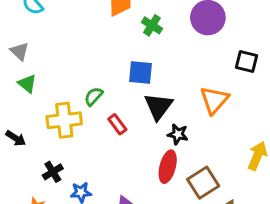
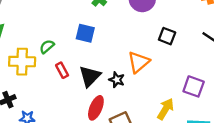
black triangle: (158, 106) -> (90, 76), moved
black star: (178, 134) -> (117, 80), moved

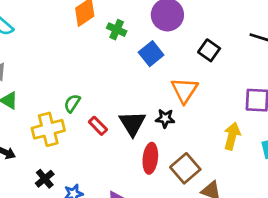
blue square: (85, 33) -> (151, 54), moved, turned -36
black square: (167, 36) -> (209, 50), turned 30

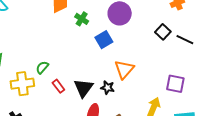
black square: (209, 50) -> (163, 32), moved

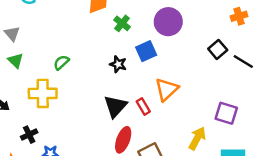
green semicircle: (42, 67) -> (61, 62), moved
red rectangle: (58, 86) -> (143, 107), moved
black star: (107, 88) -> (118, 64), moved

